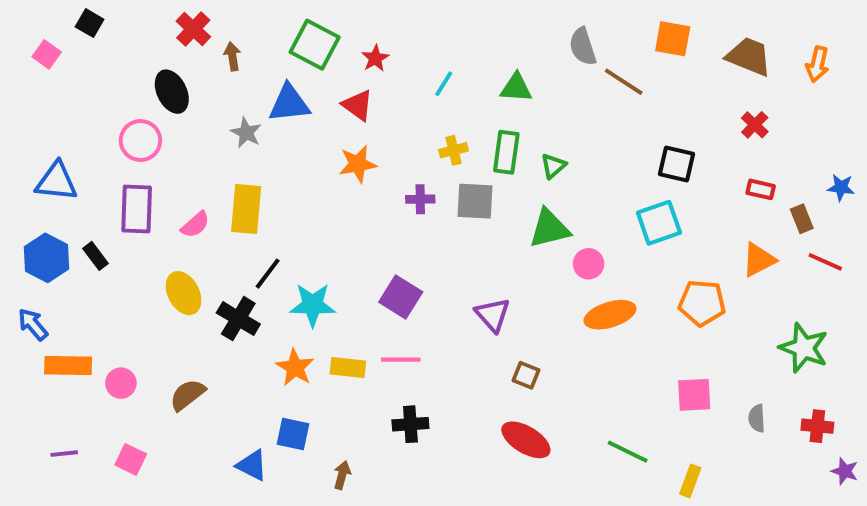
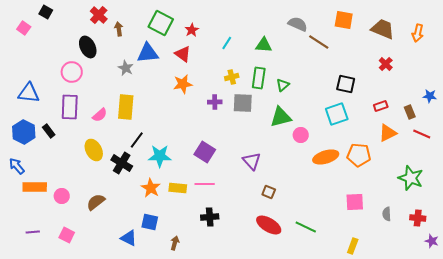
gray semicircle: (583, 47) -> (298, 24), turned 132
red rectangle: (761, 189) -> (381, 106), moved, turned -32
orange ellipse: (610, 315) -> (326, 157), moved
green line: (628, 452) -> (306, 227), moved

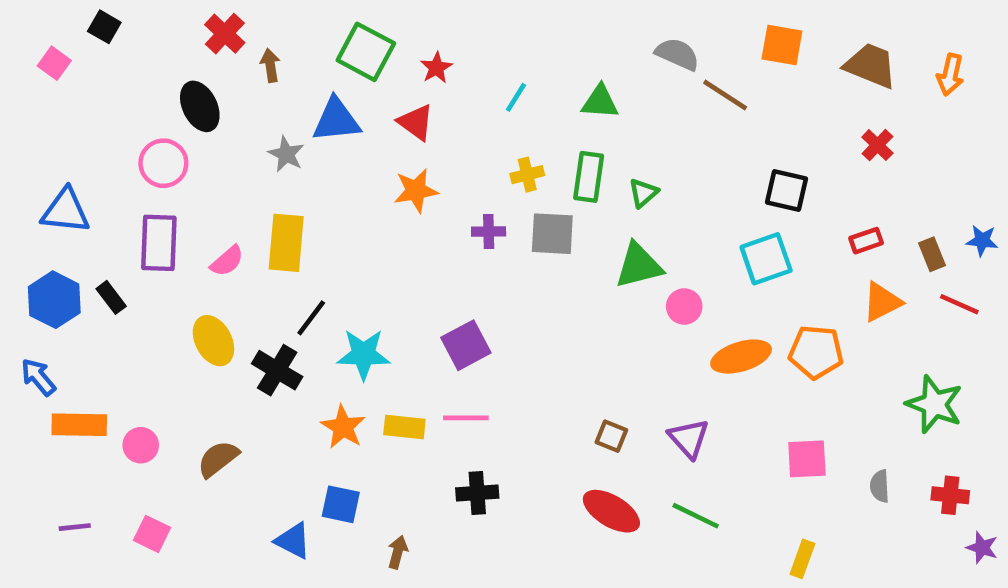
blue star: (430, 96) -> (982, 241), moved
purple square: (205, 152) -> (466, 345), turned 30
purple triangle: (252, 161) -> (689, 438), moved

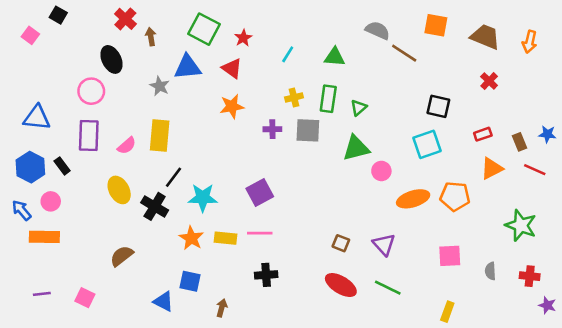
pink circle: (141, 445) -> (51, 201), moved

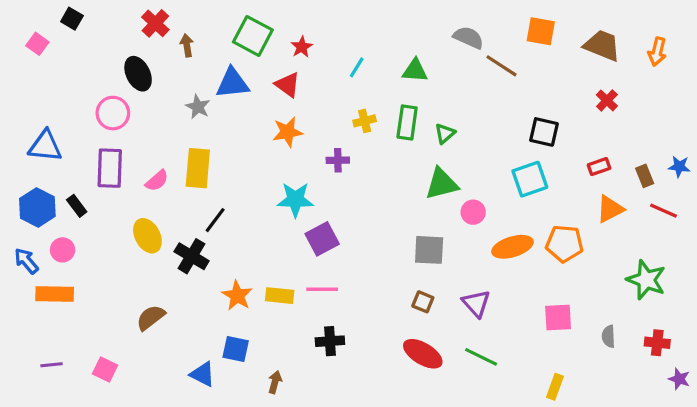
gray square: (308, 130) -> (429, 250), moved
cyan star: (203, 198) -> (295, 200), moved

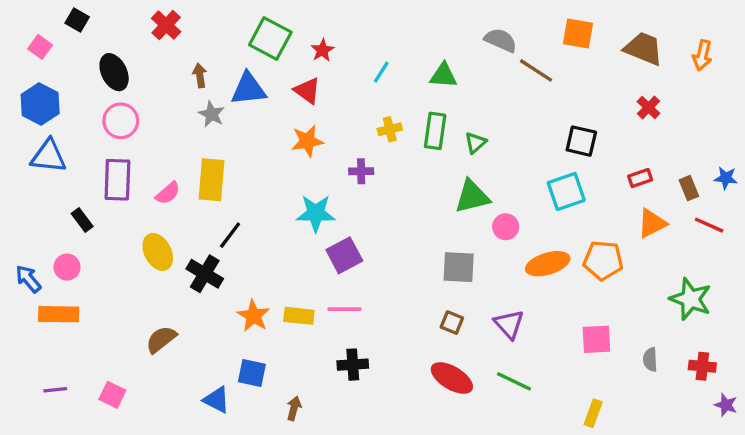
brown arrow: (187, 45) -> (200, 75), moved
black ellipse: (138, 74) -> (114, 72), moved
blue hexagon: (37, 207) -> (40, 104), moved

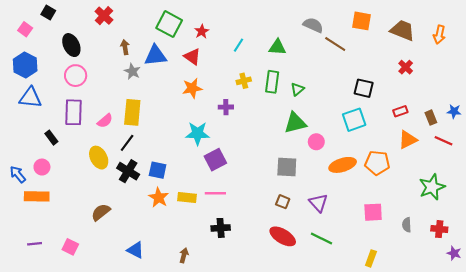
black line: (230, 235) -> (127, 143), moved
green star: (691, 299) -> (432, 187), turned 30
blue square: (252, 373) -> (158, 170), moved

